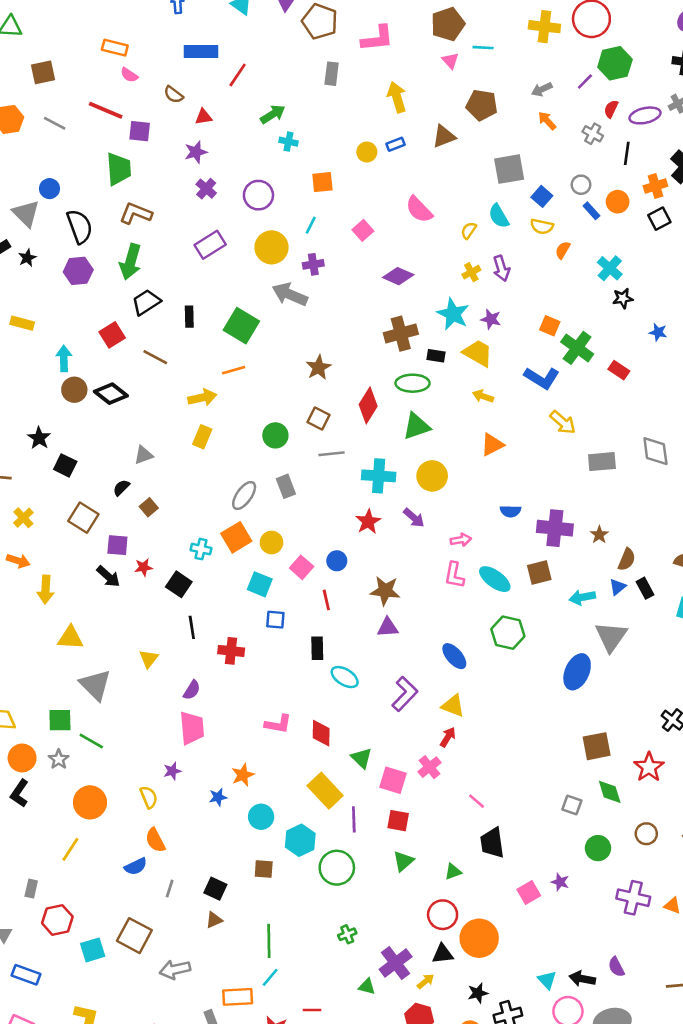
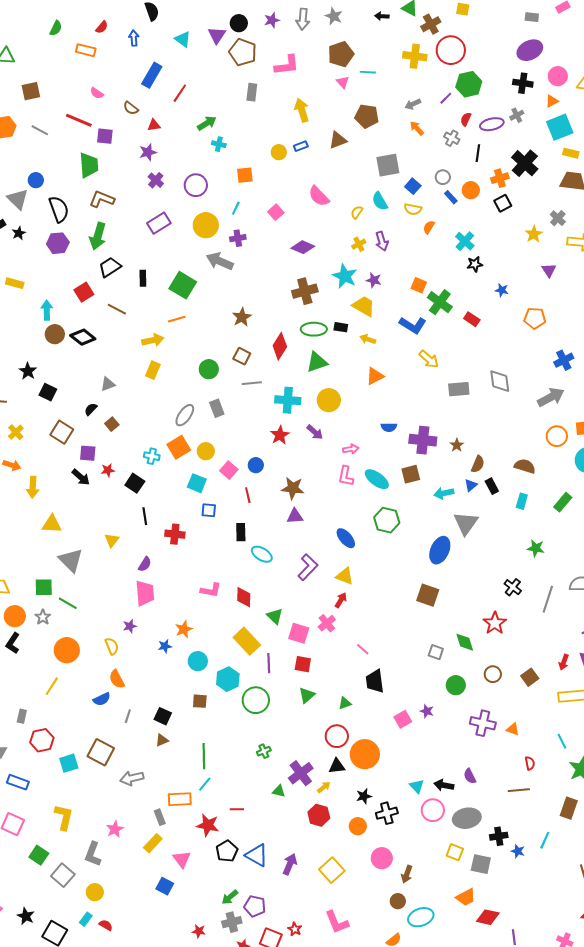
orange rectangle: (115, 48) -> (86, 50), moved
blue rectangle: (201, 51) -> (152, 75), turned -60
black rectangle: (436, 356) -> (341, 327), moved
brown square: (597, 746) -> (428, 595), moved, turned 30

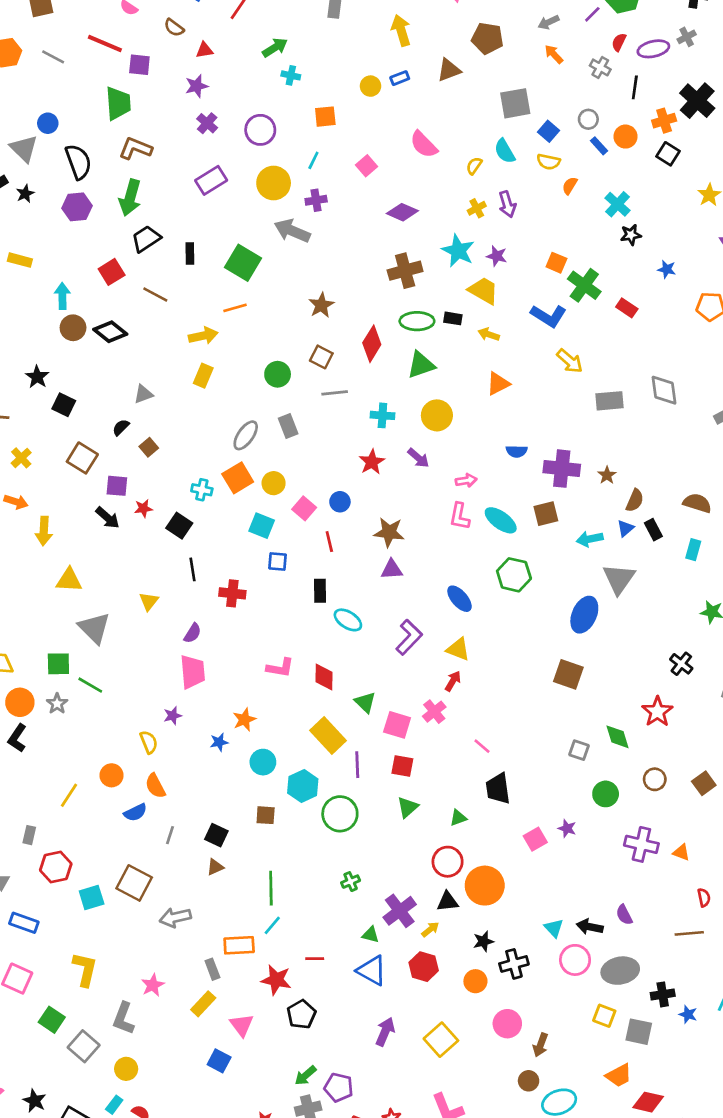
black square: (503, 203) -> (668, 154), turned -30
cyan cross: (288, 400) -> (382, 415), size x0.7
orange circle: (67, 650) -> (112, 775), moved, size x0.7
blue triangle: (257, 855) -> (372, 971), moved

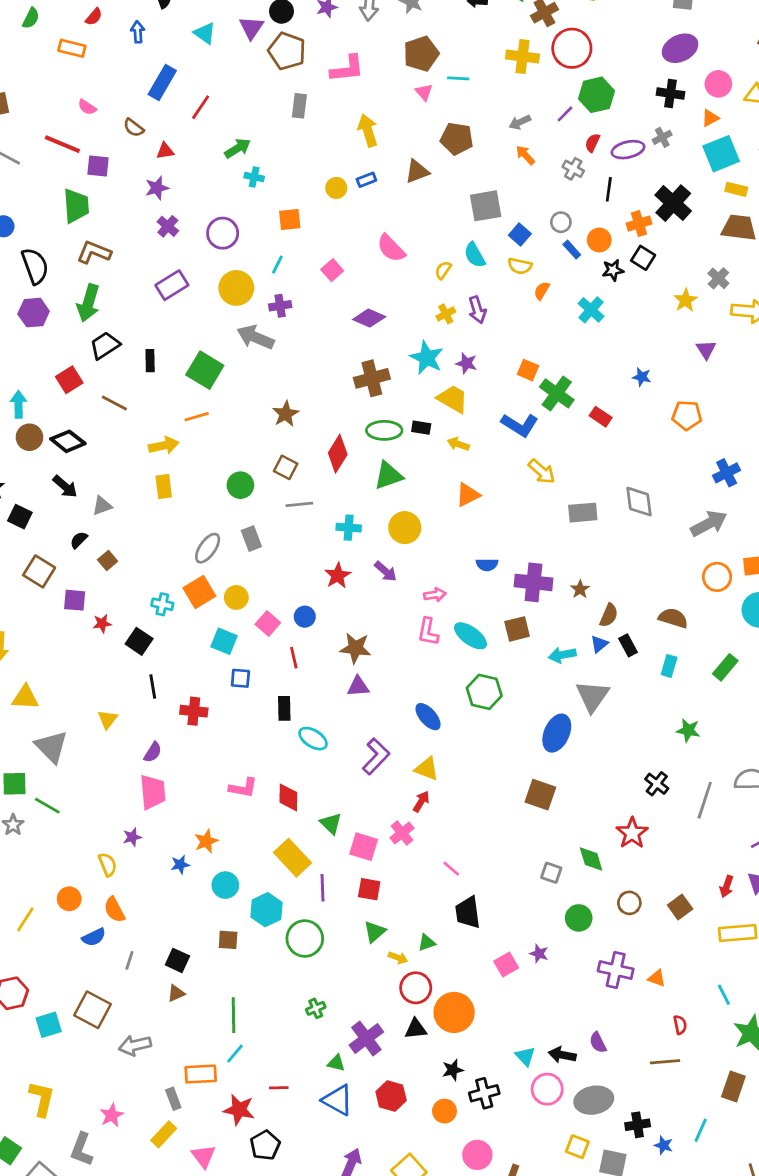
black star: (631, 235) -> (613, 270), moved
yellow rectangle: (203, 376) -> (164, 487), turned -30
black arrow: (108, 518) -> (65, 487), moved
yellow arrow: (430, 929) -> (398, 958), moved, turned 60

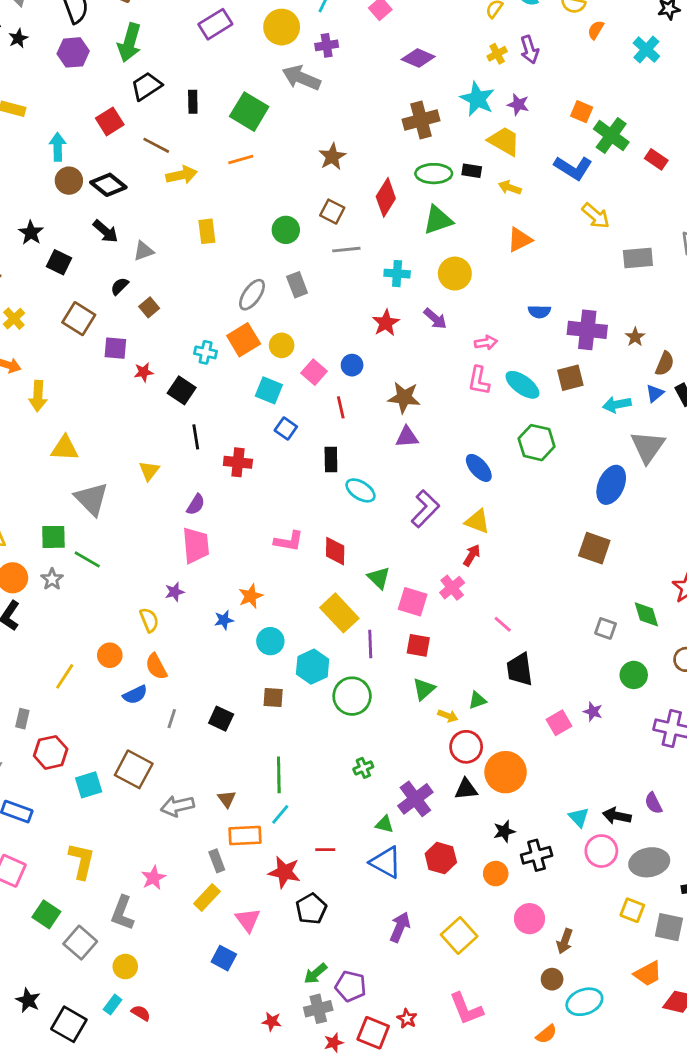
yellow arrow: (164, 445) -> (182, 175), moved
blue square: (240, 678) -> (286, 428), turned 30
brown triangle: (176, 993) -> (227, 799), moved, turned -42

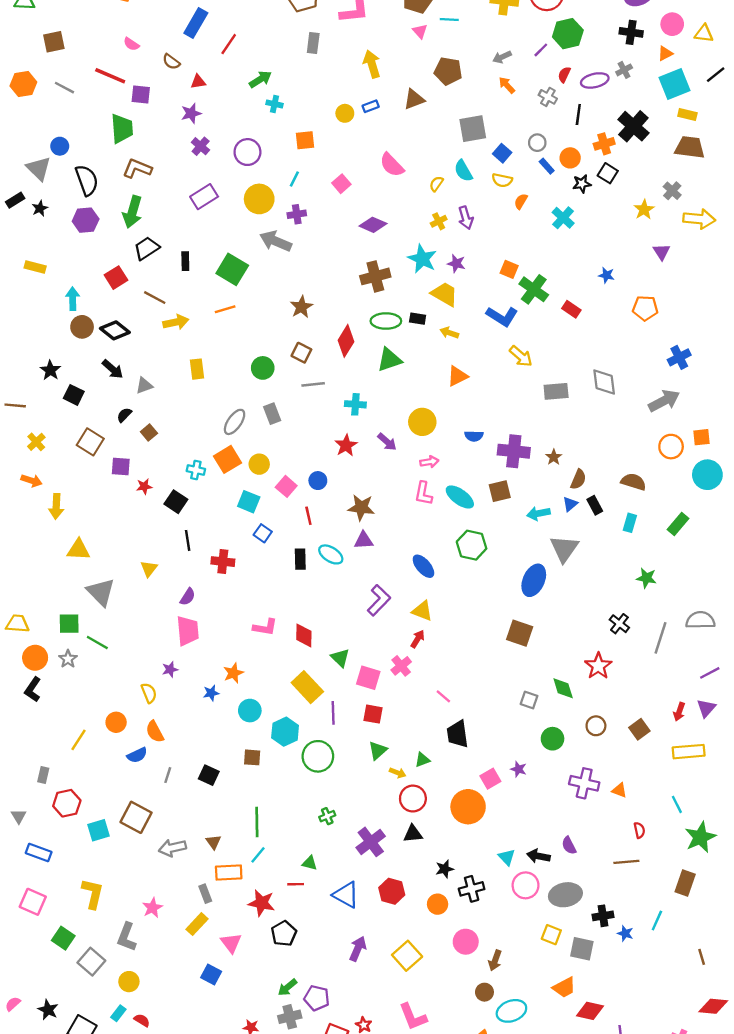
yellow circle: (455, 274) -> (422, 422), moved
cyan ellipse: (360, 490) -> (331, 554), moved
orange circle: (506, 772) -> (468, 807), moved
green triangle: (384, 824) -> (310, 863), moved

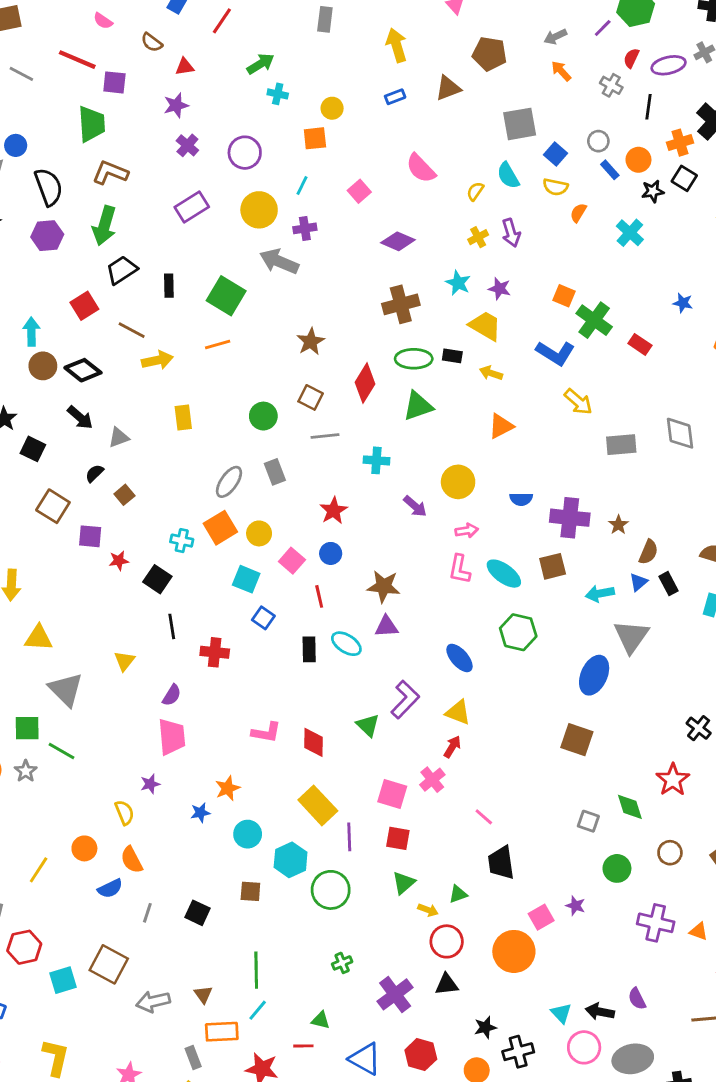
yellow circle: (345, 113) -> (332, 108), moved
cyan star: (422, 259) -> (458, 283), size x0.7
red star: (346, 445) -> (334, 511), moved
green triangle: (340, 658) -> (368, 725), moved

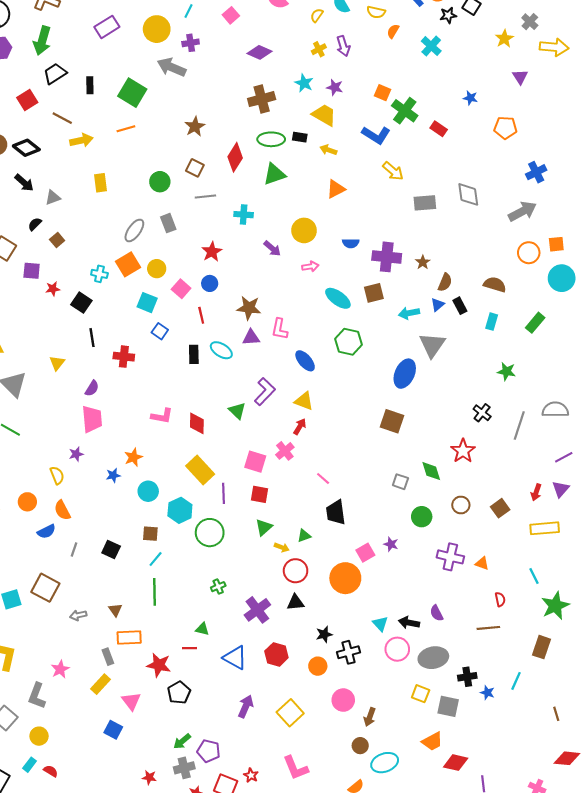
pink L-shape: (459, 569) -> (280, 329), moved
gray arrow: (153, 1002) -> (78, 615), size x0.7
cyan line: (258, 1010) -> (156, 559), moved

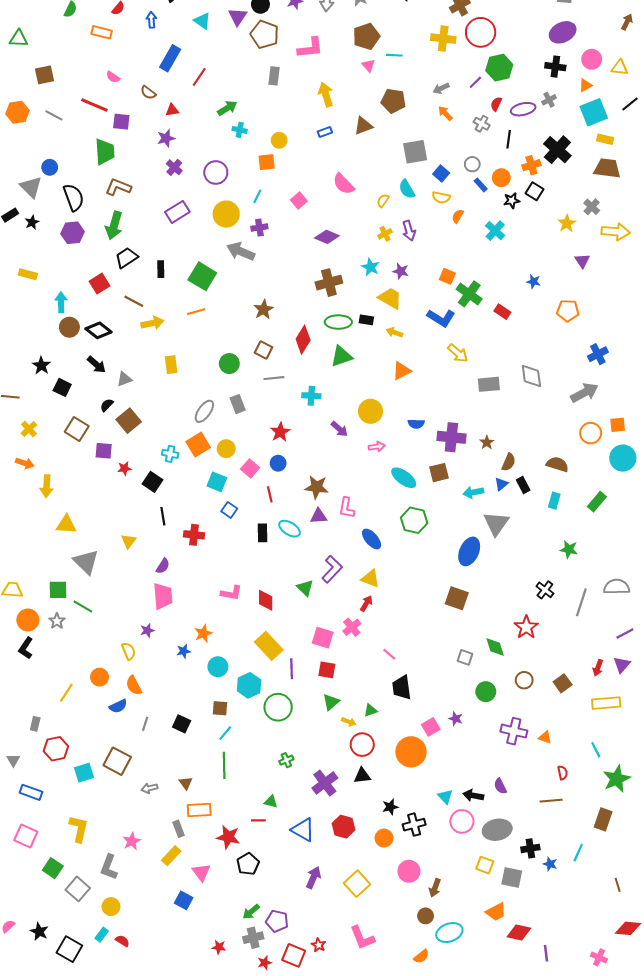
brown square: (57, 240) -> (129, 421), size x1.6

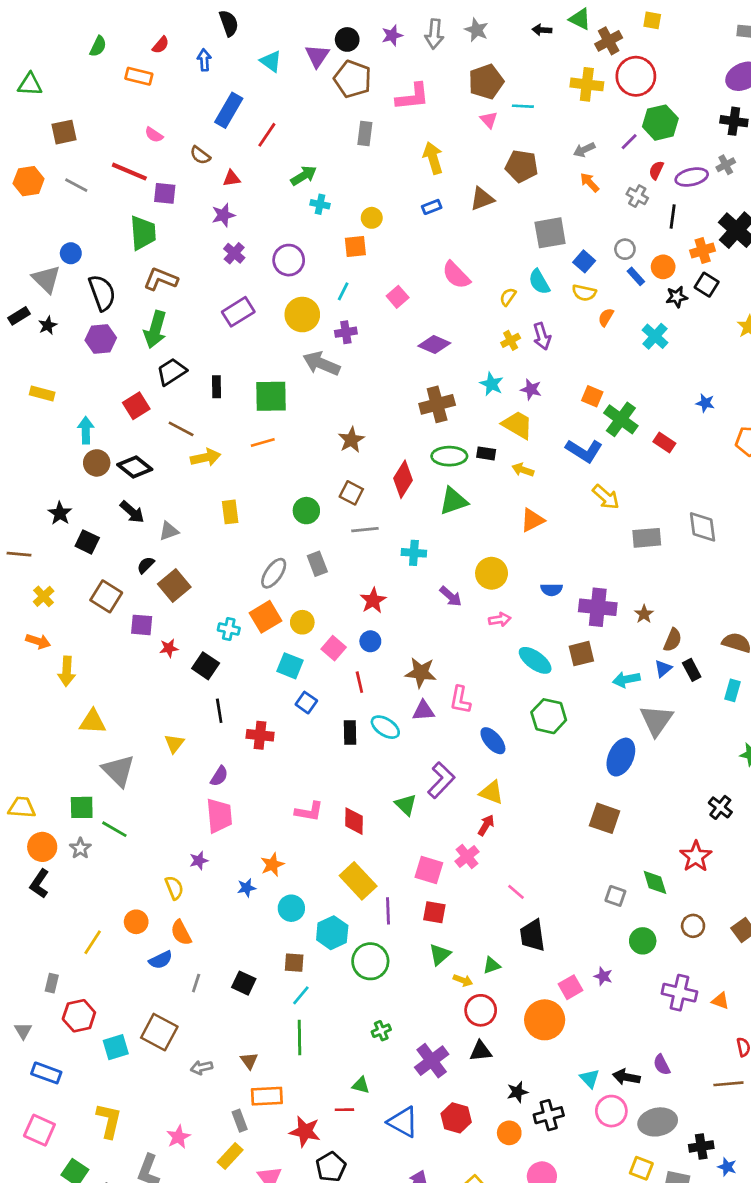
green square: (202, 276) -> (271, 396), turned -32

